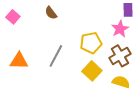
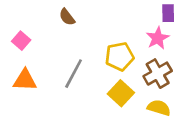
pink square: (13, 17) -> (21, 41), moved

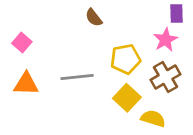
brown semicircle: (67, 17) -> (94, 18), moved
gray line: (74, 74) -> (77, 77), turned 56
yellow semicircle: (159, 108) -> (153, 118), moved

